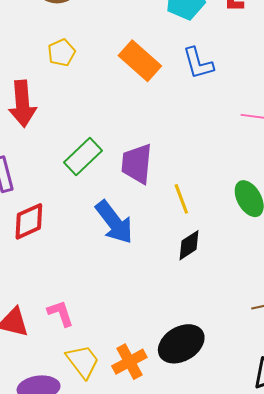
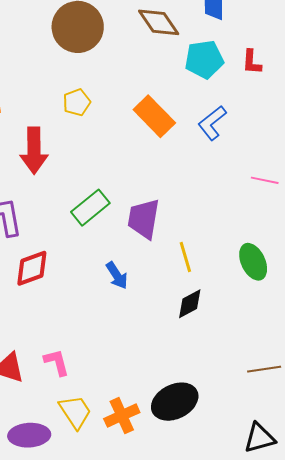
blue L-shape: (198, 63) -> (212, 123), turned 63
blue arrow: (114, 222) -> (117, 275), size x0.6

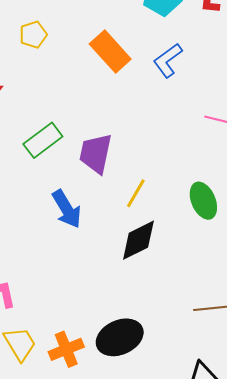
yellow line: (185, 257) -> (136, 193), turned 44
blue arrow: (117, 275) -> (67, 209), size x1.4
black diamond: (190, 304) -> (138, 240), size x1.4

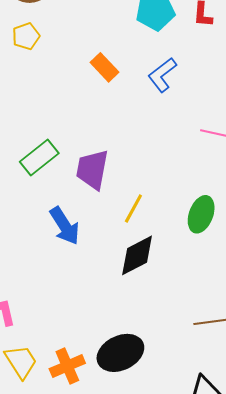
yellow pentagon: (33, 35) -> (26, 36), moved
orange rectangle: (110, 51) -> (105, 67), size x0.7
green ellipse: (203, 201) -> (201, 214), turned 45

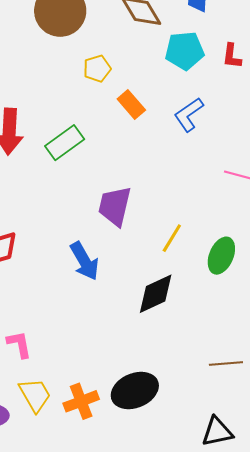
yellow pentagon: (26, 36) -> (97, 69), moved
green rectangle: (39, 158) -> (65, 143), moved
yellow line: (133, 208) -> (172, 238), moved

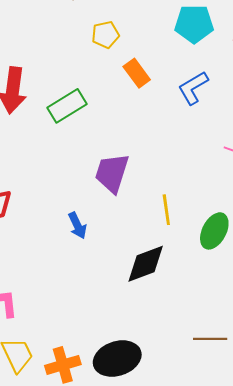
yellow line: (172, 238) -> (166, 210), turned -44
blue arrow: (85, 261) -> (77, 225), size x0.7

